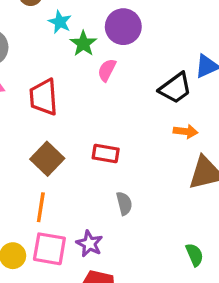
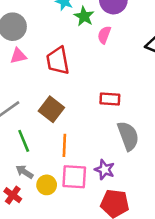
brown square: (47, 159) -> (51, 109), moved
gray semicircle: (124, 203) -> (128, 136), size x1.6

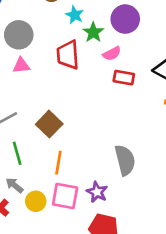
pink semicircle: (104, 35) -> (112, 54), turned -144
red trapezoid: (58, 61) -> (68, 55), moved
red rectangle: (110, 99) -> (124, 78), moved

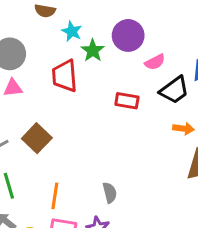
pink semicircle: (112, 54) -> (155, 62), moved
brown square: (49, 124) -> (37, 138), moved
gray semicircle: (125, 160) -> (110, 193), moved, size x0.6

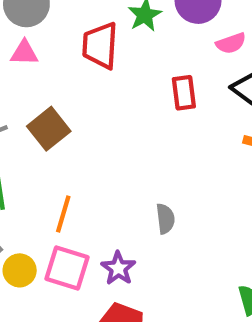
red rectangle: (127, 101) -> (184, 93), turned 65
gray semicircle: (110, 193) -> (165, 219), moved

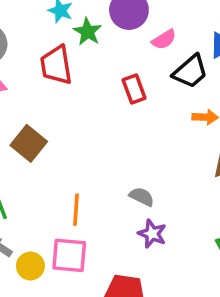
orange line: (63, 214) -> (76, 210), moved
gray semicircle: (165, 219) -> (142, 197), turned -45
purple star: (118, 268) -> (152, 234), moved

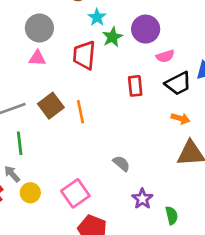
orange line: (76, 210) -> (81, 112), moved, turned -30
purple star: (152, 234) -> (142, 199), moved
pink square: (69, 255) -> (75, 193), moved, turned 36

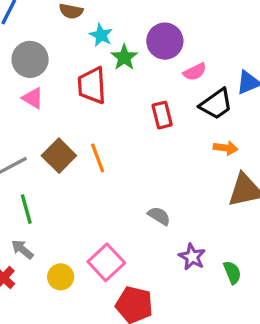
pink triangle: (37, 58) -> (33, 98), turned 36
yellow circle: (30, 193) -> (61, 277), moved

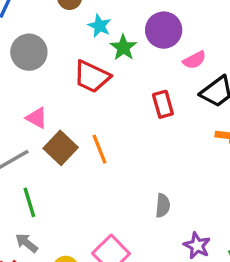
red trapezoid: (92, 85) -> (92, 77), turned -60
pink triangle: (33, 98) -> (37, 118), moved
gray semicircle: (159, 216) -> (163, 206), turned 65

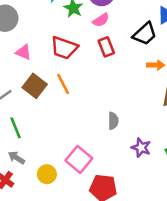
pink semicircle: (194, 60) -> (101, 20), moved
red trapezoid: (92, 77) -> (64, 48), moved
pink triangle: (37, 118) -> (23, 52), moved

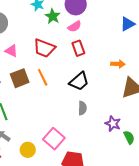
black trapezoid: (145, 34) -> (79, 81), moved
brown square: (35, 86) -> (20, 78), turned 30
purple star: (141, 148) -> (113, 124), moved

